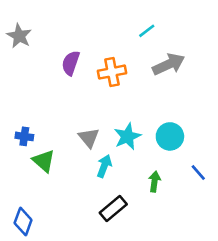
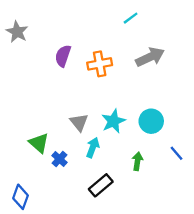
cyan line: (147, 31) -> (131, 18), moved
blue cross: (24, 136) -> (60, 159), moved, turned 35

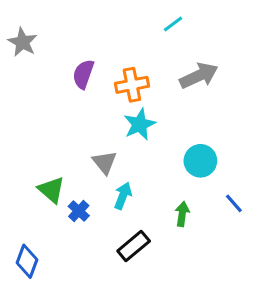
cyan star: (113, 121) -> (140, 124), moved

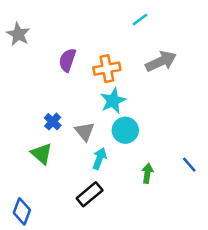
cyan circle: (200, 161) -> (125, 130), moved
blue cross: (79, 211) -> (53, 122), moved
black rectangle: (134, 246) -> (90, 194), moved

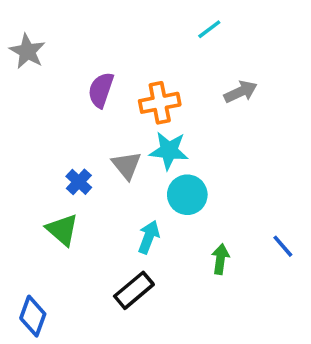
gray arrow: (161, 61) -> (241, 92), size x0.7
cyan star: (113, 101) -> (169, 151), turned 30
gray triangle: (85, 131) -> (127, 165), moved

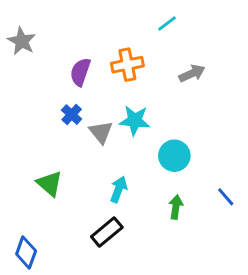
orange cross: (160, 103) -> (127, 65), moved
blue cross: (79, 182) -> (72, 115), moved
cyan circle: (187, 195) -> (174, 156), moved

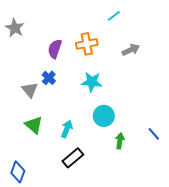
gray triangle: (101, 132) -> (30, 90), moved
cyan circle: (174, 156) -> (104, 116), moved
cyan arrow: (119, 189) -> (67, 129), moved

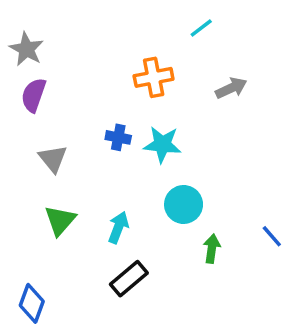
purple semicircle: (55, 49) -> (34, 95), moved
blue cross: (49, 78) -> (118, 137), moved, turned -32
green triangle: (34, 125) -> (60, 220), turned 30

